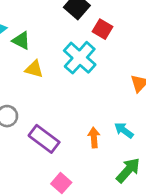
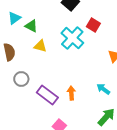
red square: (103, 29) -> (93, 25), moved
orange arrow: (94, 137) -> (71, 93), moved

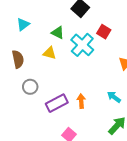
green triangle: (31, 26) -> (58, 33), moved
purple rectangle: (47, 95) -> (57, 103), turned -65

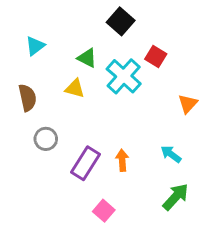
purple rectangle: (57, 103) -> (85, 163), turned -30

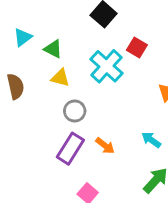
green triangle: (87, 58) -> (53, 49), moved
gray circle: (46, 139) -> (75, 111), moved
orange arrow: (122, 160) -> (105, 146), turned 132

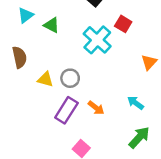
yellow triangle: (60, 78) -> (45, 79), moved

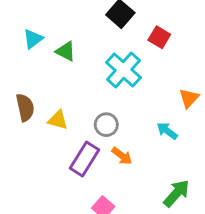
red square: (123, 24) -> (159, 37), moved
brown semicircle: (20, 57) -> (25, 107), moved
gray circle: (70, 78) -> (106, 125), moved
cyan arrow: (135, 103) -> (167, 131), moved

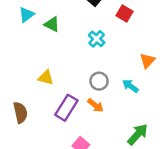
cyan cross: (123, 70) -> (97, 39), size x0.6
brown semicircle: (25, 107) -> (20, 113), moved
gray circle: (106, 125) -> (99, 81), moved

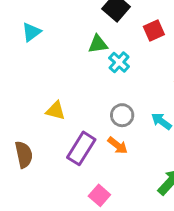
red square: (124, 13) -> (154, 30), turned 35
green triangle: (52, 24) -> (98, 44), moved, turned -35

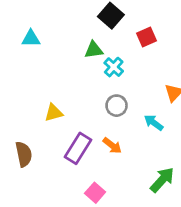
cyan triangle: (31, 32) -> (31, 38), turned 36
yellow triangle: (56, 111) -> (54, 113), turned -30
gray circle: (122, 115) -> (117, 106), moved

